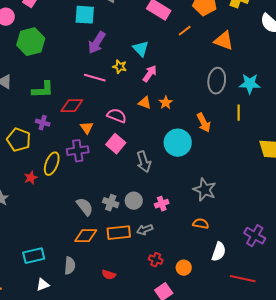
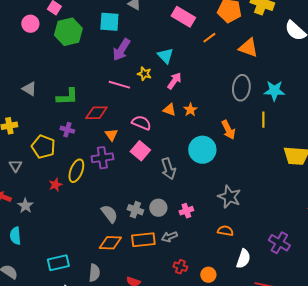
green hexagon: (31, 42) -> (68, 32), moved

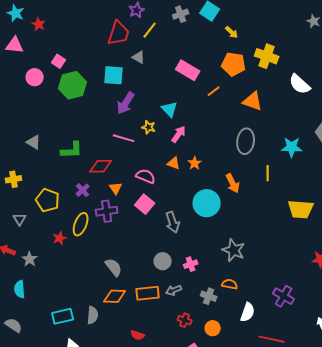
cyan star: (274, 91) -> (292, 147), moved
purple cross: (67, 130) -> (83, 190), moved, turned 32
gray cross: (135, 210) -> (209, 296), moved
gray semicircle: (94, 273) -> (93, 315), moved

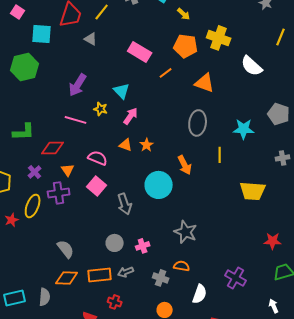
pink square: (59, 61) -> (18, 12), moved
cyan square: (114, 75) -> (42, 34), moved
red cross: (185, 320) -> (115, 302), moved

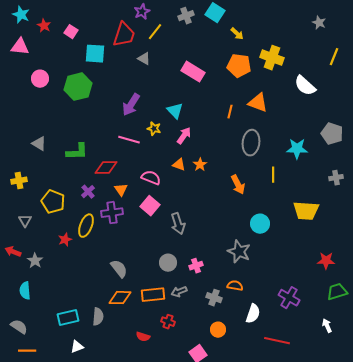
orange line: (166, 73) -> (230, 112), moved, turned -40
cyan circle: (159, 185) -> (260, 224), moved, size x0.7

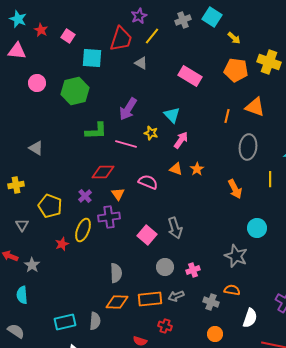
green L-shape: (77, 152) -> (96, 131), moved
pink square: (150, 206) -> (147, 235), moved
gray semicircle: (119, 269) -> (116, 273), turned 36

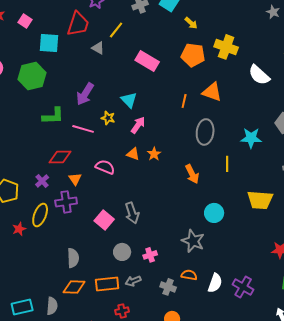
yellow line: (152, 36) -> (116, 30), moved
white semicircle: (250, 318) -> (215, 283), moved
red cross: (165, 326) -> (122, 311), turned -32

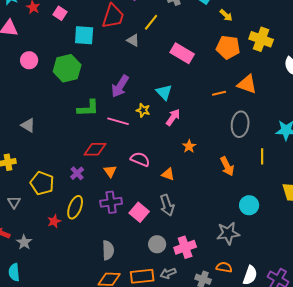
orange line: (184, 101) -> (219, 93), turned 64
orange triangle: (133, 154) -> (168, 174), moved
purple cross: (66, 202) -> (111, 202), moved
gray star: (193, 241) -> (228, 233), turned -30
pink cross: (150, 255) -> (185, 247), size x1.5

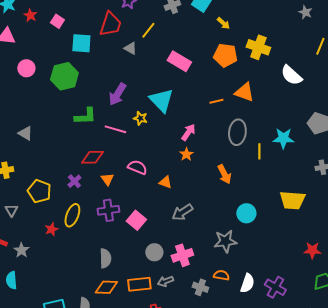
cyan triangle: (164, 92) -> (161, 100), size x1.5
pink arrow: (173, 117) -> (188, 132), moved
yellow line: (262, 156) -> (259, 151), moved
gray arrow: (167, 205) -> (182, 212), moved, turned 75

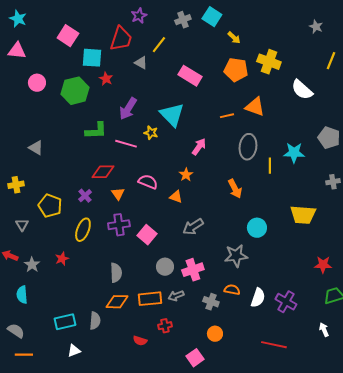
red star: (30, 15) -> (106, 79), moved
pink square: (57, 21) -> (68, 36), size x1.5
orange star: (186, 154) -> (186, 175), moved
red star: (51, 229) -> (62, 259), moved

